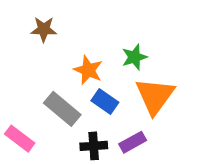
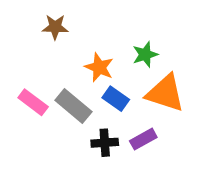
orange triangle: (155, 96) -> (165, 93), turned -48
pink rectangle: (20, 139) -> (33, 102), moved

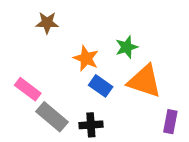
gray rectangle: (73, 106) -> (52, 117), moved
purple rectangle: (143, 139) -> (170, 122), moved, turned -50

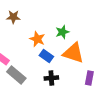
black cross: (91, 125) -> (51, 78), moved

